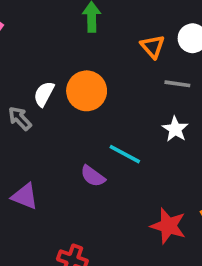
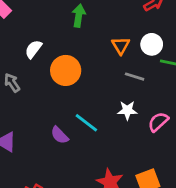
white semicircle: (44, 94) -> (33, 49), moved
white star: (175, 129) -> (127, 110), turned 30

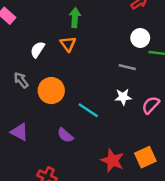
orange triangle: (121, 46) -> (68, 44), moved
orange circle: (66, 70) -> (51, 91), moved
purple semicircle: (60, 135) -> (65, 135), moved

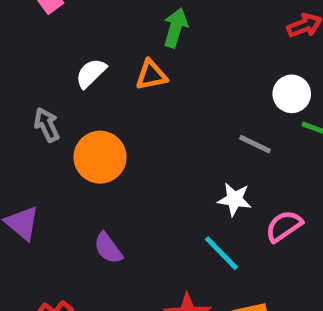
orange triangle: (68, 44) -> (151, 75), turned 42
cyan line: (88, 110) -> (221, 253), moved

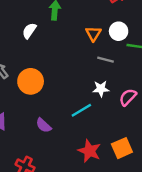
white semicircle: (91, 73) -> (29, 31), moved
orange triangle: (151, 75) -> (93, 34), moved, turned -35
cyan line: (221, 253) -> (81, 110), moved, turned -65

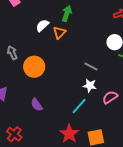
orange triangle: (93, 34) -> (59, 33), moved
gray line: (105, 60) -> (91, 66), moved
cyan line: (81, 110) -> (79, 106), moved, turned -30

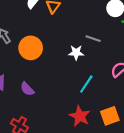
white star: (90, 86) -> (76, 53), moved
purple semicircle: (37, 105) -> (27, 89), moved

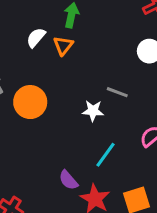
purple semicircle: (27, 89) -> (68, 180), moved

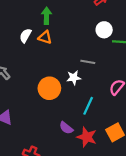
orange triangle: (63, 46) -> (45, 37), turned -40
orange circle: (30, 102) -> (49, 88), moved

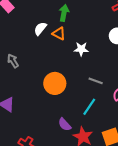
gray line: (88, 62) -> (96, 81), moved
white star: (74, 78) -> (81, 49), moved

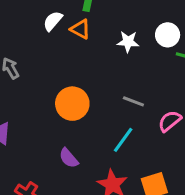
white star: (81, 49) -> (128, 42), moved
purple semicircle: (65, 124) -> (69, 158), moved

